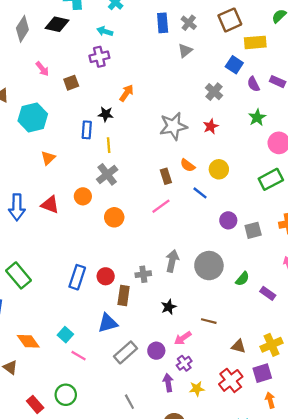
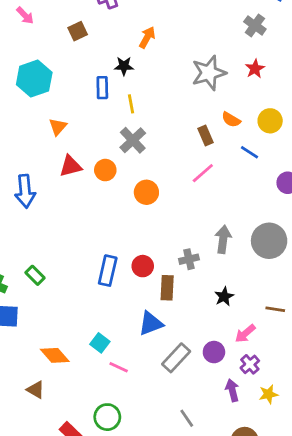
pink arrow: (42, 69) -> (25, 15), moved
red triangle: (50, 205) -> (71, 166), moved, turned -30
green rectangle: (18, 275) -> (35, 275), size x0.6

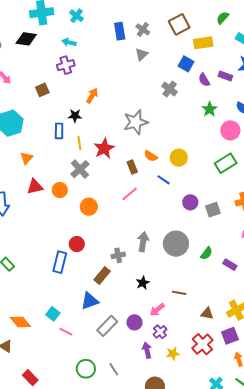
red star: (255, 69) -> (104, 148), moved, size x1.5
red circle: (143, 266) -> (77, 244), moved
brown rectangle: (167, 288) -> (102, 276), turned 36
green circle: (107, 417) -> (86, 369), moved

